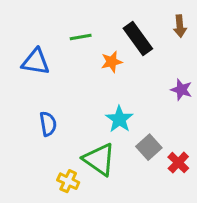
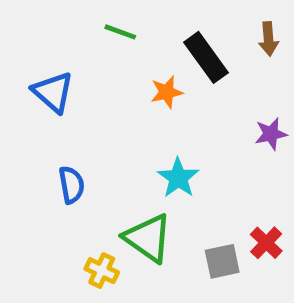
green line: (81, 37) -> (120, 32), moved, turned 30
blue triangle: (36, 62) -> (53, 92), turned 32
purple star: (181, 90) -> (271, 134), turned -30
gray square: (149, 147) -> (222, 261), moved, turned 30

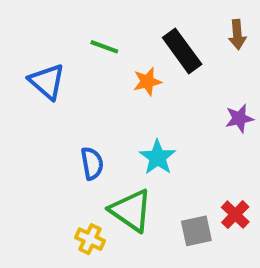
green line: (120, 32) -> (104, 47), moved
blue semicircle: (72, 185) -> (92, 163), moved

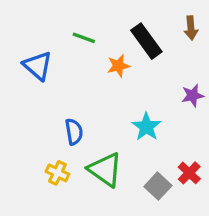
cyan star: (158, 157) -> (146, 127), moved
gray square: (196, 231) -> (158, 186), turned -35
yellow cross: (90, 239) -> (57, 173), moved

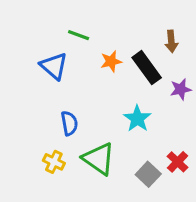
brown arrow: (191, 28) -> (171, 41), moved
black rectangle: (146, 41) -> (147, 68), moved
blue triangle: (38, 66) -> (54, 66), moved

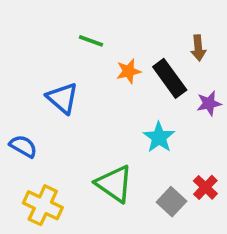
blue triangle: (54, 66) -> (63, 98), moved
blue semicircle: (69, 123) -> (23, 146), moved, turned -50
yellow cross: (54, 162) -> (43, 205), moved, size x1.5

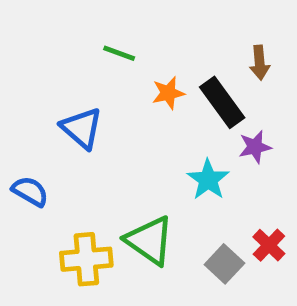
purple star: (209, 103) -> (255, 147), moved
yellow cross: (43, 205) -> (86, 259), moved, turned -30

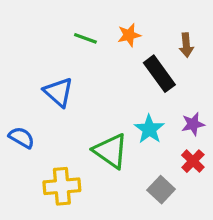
orange star: (168, 93) -> (129, 35), moved
purple star: (255, 147) -> (193, 124), moved
green triangle: (150, 240) -> (111, 151), moved
red cross: (269, 245) -> (193, 161), moved

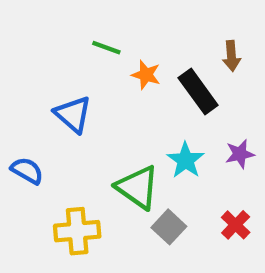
orange star: (129, 35) -> (146, 75), moved, turned 30
red cross: (193, 161) -> (236, 225), moved
gray square: (161, 190) -> (169, 227), moved

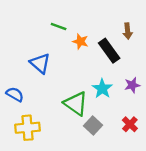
yellow cross: (77, 231) -> (27, 128), moved

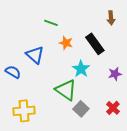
brown arrow: (128, 31) -> (111, 18), moved
orange star: (80, 41) -> (66, 43), moved
cyan star: (102, 89) -> (81, 69), moved
blue semicircle: (15, 94) -> (13, 72), moved

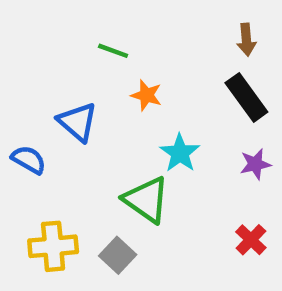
black rectangle: (95, 44) -> (246, 97), moved
gray square: (81, 109) -> (118, 255), moved

